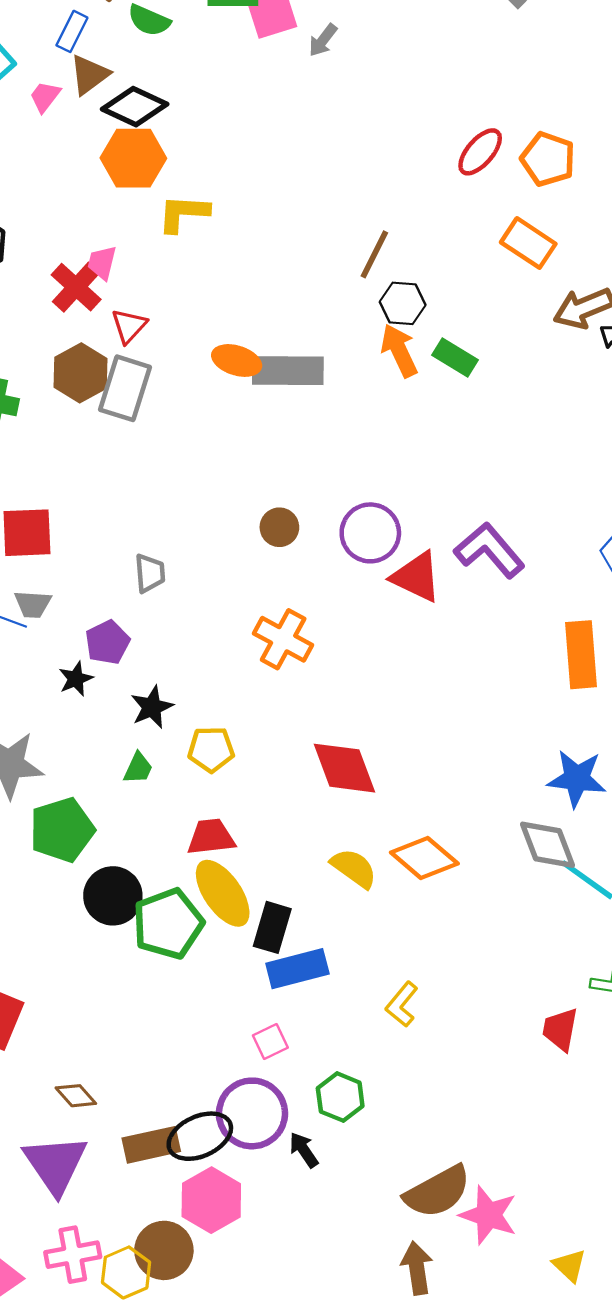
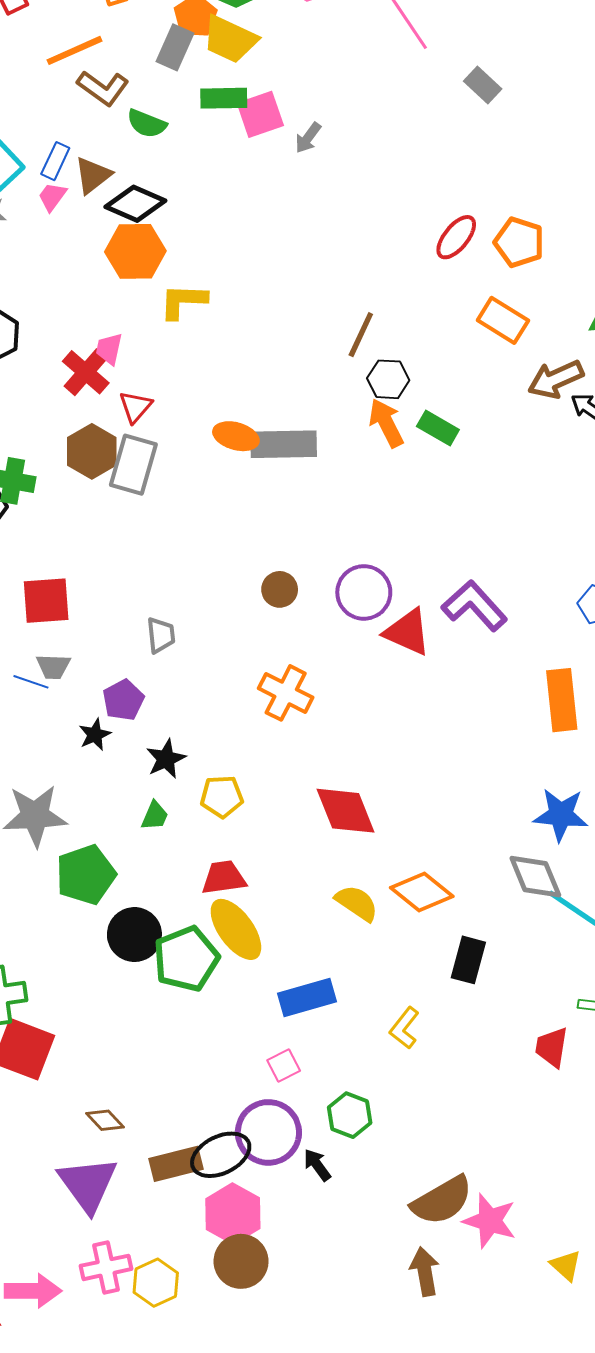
blue rectangle: (72, 31) -> (55, 161), moved
black rectangle: (272, 927) -> (468, 960), moved
brown circle: (164, 1250) -> (241, 1261), moved

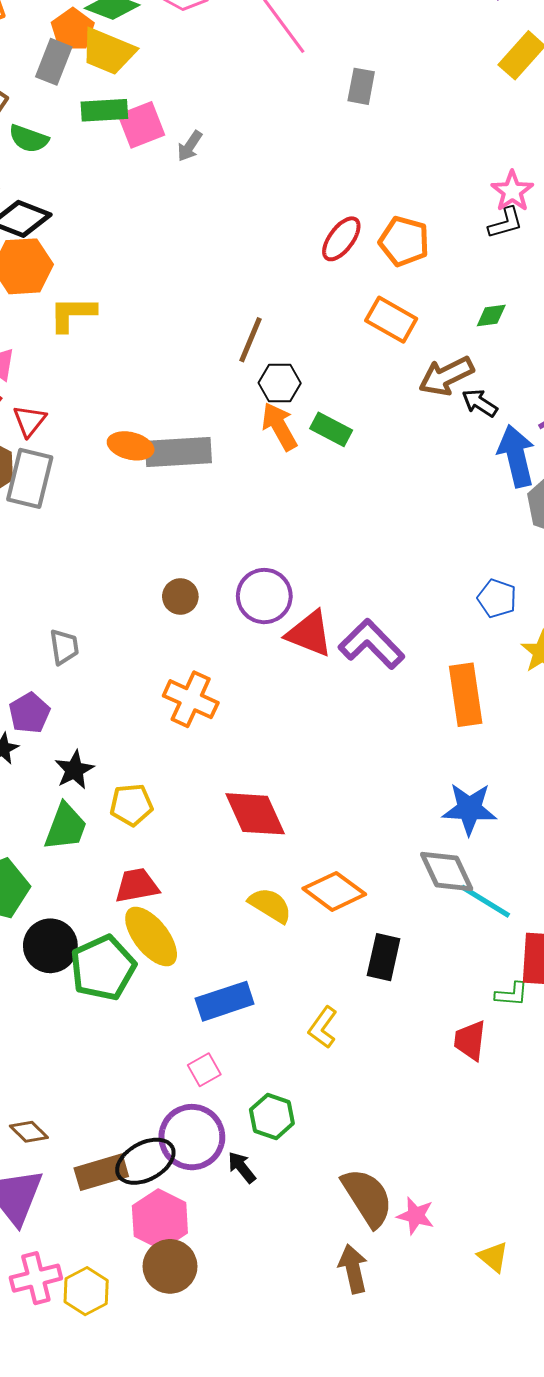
gray rectangle: (483, 85) -> (361, 86), turned 60
purple L-shape: (474, 606) -> (371, 644), moved
green trapezoid: (155, 816) -> (66, 827), size x1.6
brown semicircle: (442, 1200) -> (367, 1197), turned -90
pink star: (490, 1221) -> (416, 1216), size x0.7

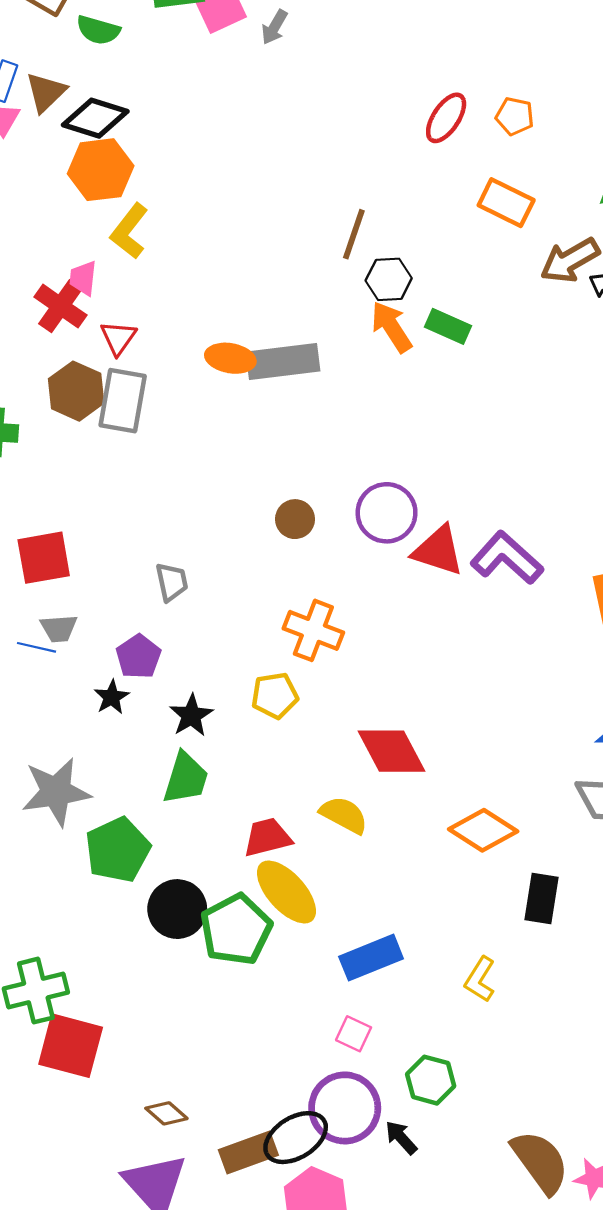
orange pentagon: (404, 241) -> (515, 116), size x0.7
yellow L-shape: (72, 314) -> (129, 231), moved, turned -48
yellow pentagon: (131, 805) -> (275, 696), moved
yellow semicircle: (270, 905) -> (344, 815), moved
pink square: (204, 1070) -> (354, 1034), turned -32

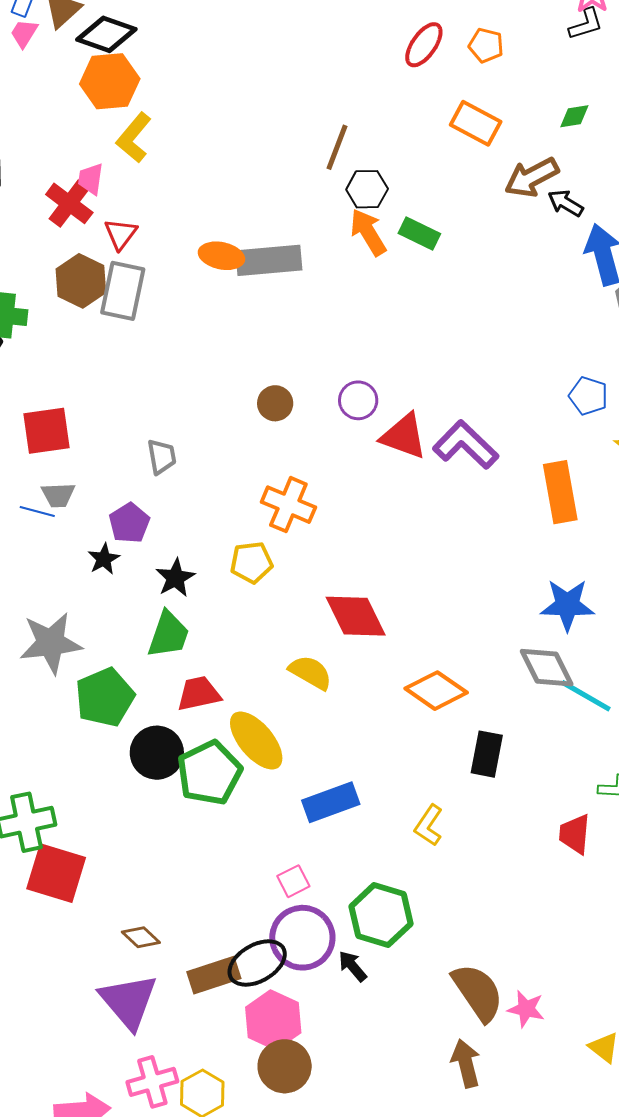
purple circle: (387, 513) -> (358, 400), size x0.7
red trapezoid: (267, 837) -> (199, 693), moved
pink square: (354, 1034) -> (293, 881), moved, turned 36
green hexagon: (431, 1080) -> (381, 915), size x1.4

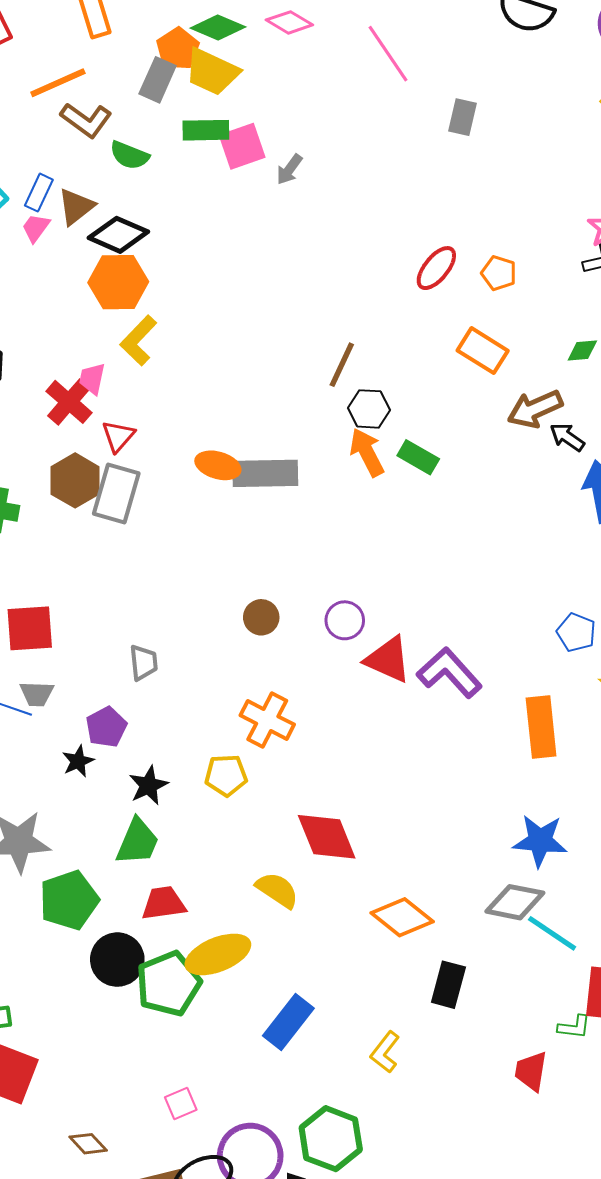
gray diamond: (547, 668) -> (515, 902), turned -56
yellow ellipse: (256, 741) -> (218, 954), turned -76
blue rectangle: (331, 802) -> (288, 1022), turned -36
pink square: (293, 881) -> (181, 1103), moved

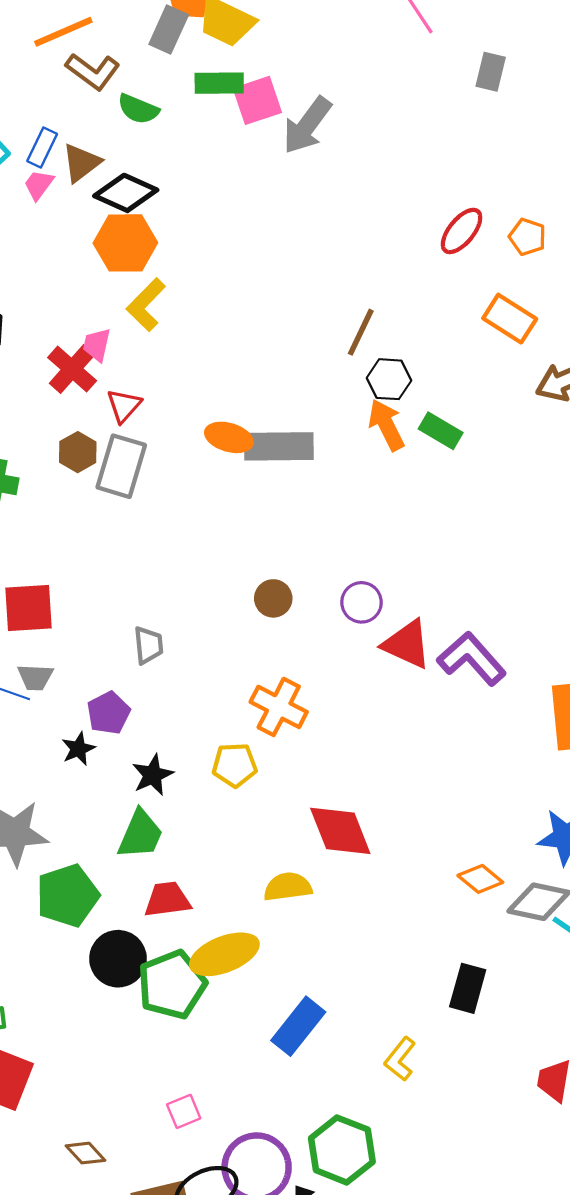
gray arrow: (289, 169) -> (307, 125), size x1.8
brown hexagon: (75, 480) -> (78, 452), size x0.7
yellow semicircle: (277, 890) -> (288, 887), turned -42
orange diamond: (402, 917) -> (480, 879), moved, size x0.7

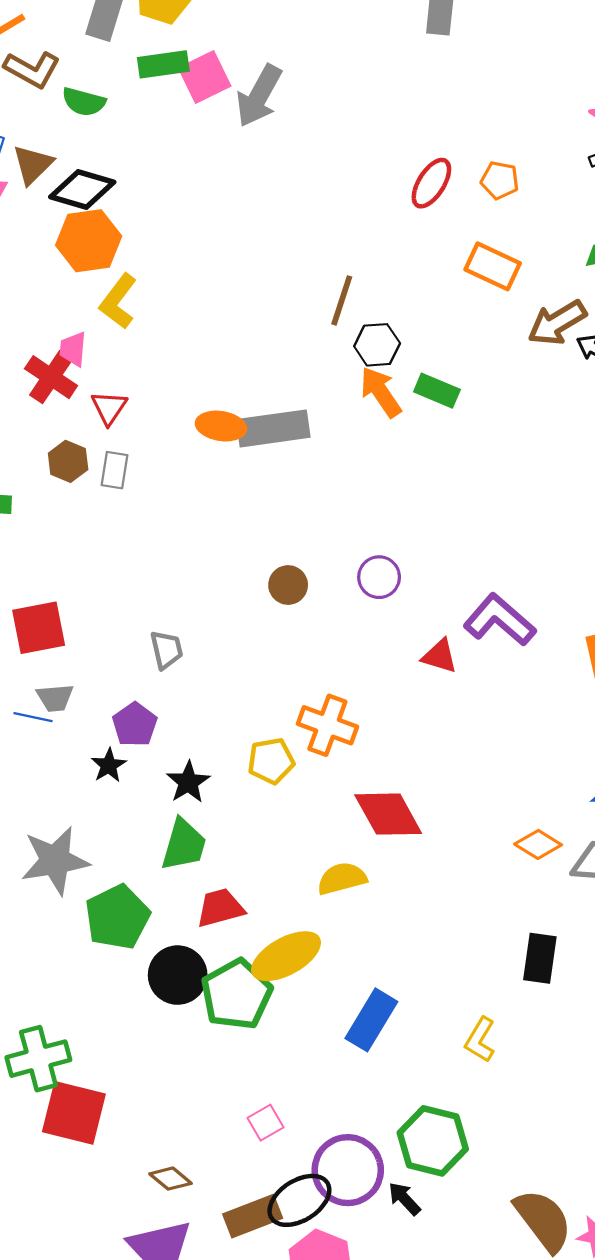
gray rectangle: (121, 466) -> (115, 470), size x0.6
red triangle: (407, 644) -> (440, 656), moved, size x0.7
orange cross: (279, 707) -> (327, 725), moved

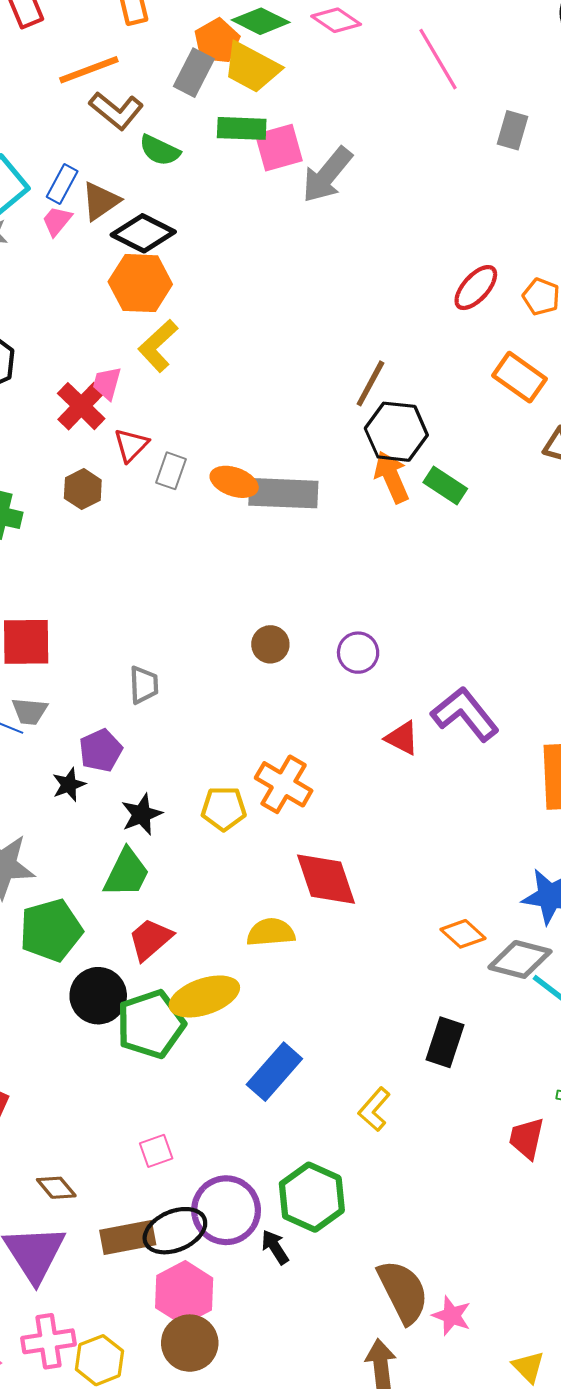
black hexagon: (377, 345) -> (396, 432), size x1.4
gray rectangle: (115, 470) -> (171, 471), moved
red trapezoid: (220, 908) -> (150, 939), turned -36

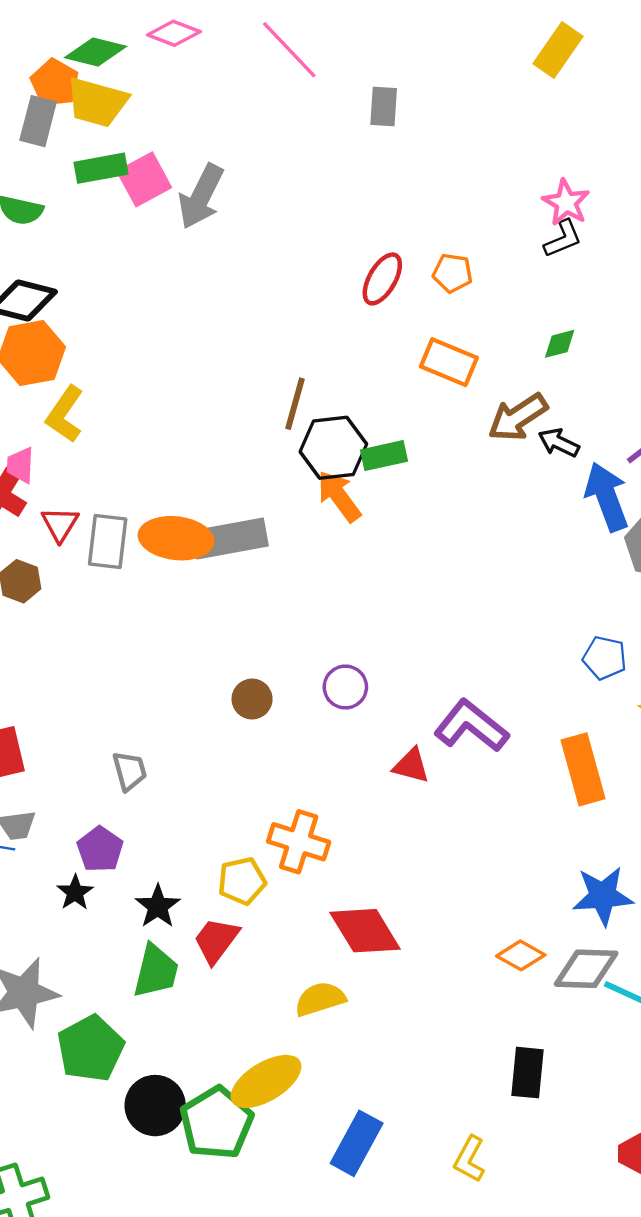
gray rectangle: (171, 471) -> (108, 541), size x1.4
orange ellipse: (234, 482) -> (176, 538), size x1.4
green rectangle: (445, 486) -> (384, 456), moved, turned -33
red trapezoid: (150, 939) -> (216, 940), moved

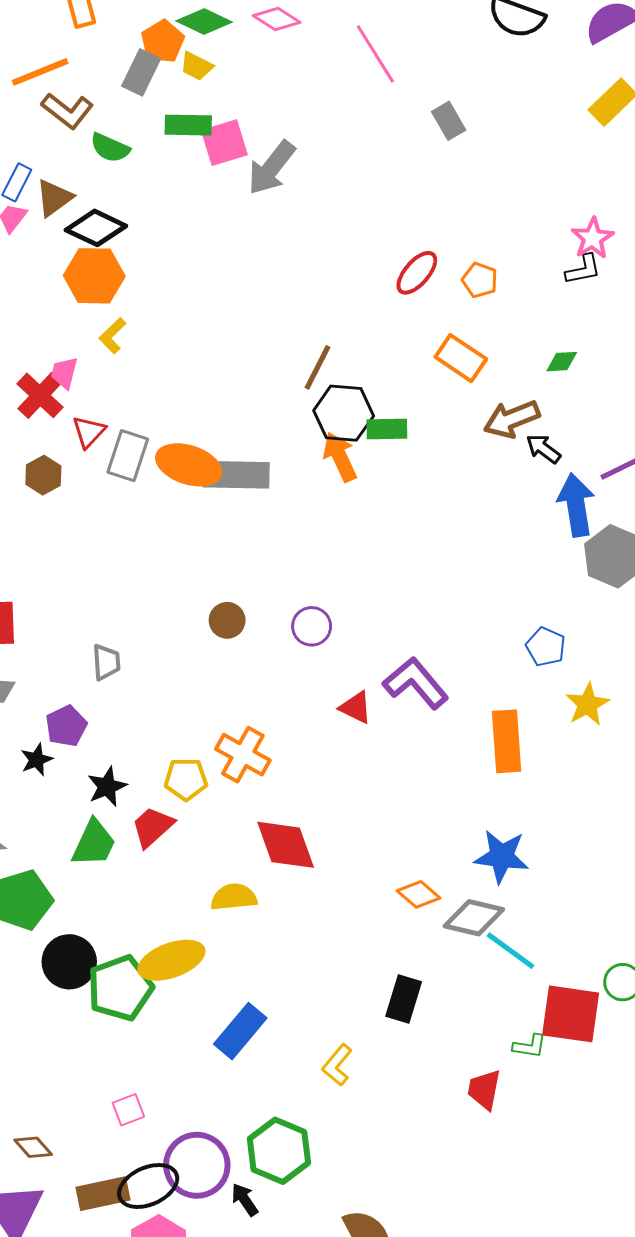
yellow trapezoid: (97, 102) -> (196, 66), size x0.6
gray rectangle: (384, 106) -> (449, 121), turned -45
yellow L-shape: (65, 414) -> (113, 336), size x0.7

